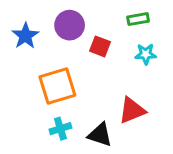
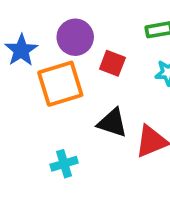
orange square: (57, 86) -> (60, 84), moved
black triangle: (100, 135) -> (112, 123), moved

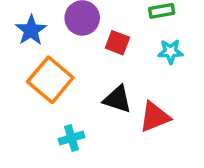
orange square: (60, 84) -> (50, 80), moved, turned -33

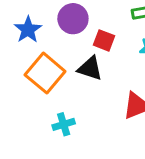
black triangle: (117, 99) -> (90, 68), moved

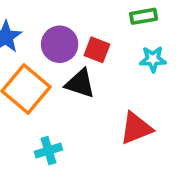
purple circle: (73, 19) -> (60, 44), moved

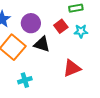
red square: (97, 50) -> (61, 26), moved, turned 32

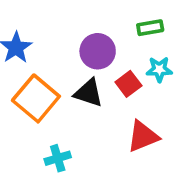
purple circle: (31, 23) -> (98, 51), moved
red square: (61, 26) -> (128, 84), moved

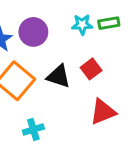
purple circle: (98, 51) -> (33, 32), moved
cyan star: (159, 69) -> (82, 25), moved

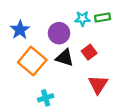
purple circle: (33, 32) -> (59, 33), moved
red triangle: (103, 112) -> (98, 84), turned -35

